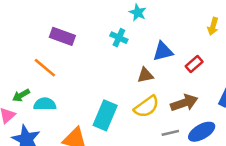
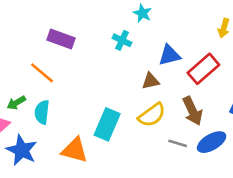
red rectangle: (194, 64) -> (203, 69), size x1.6
brown arrow: (184, 103) -> (193, 111), turned 84
cyan semicircle: (45, 104) -> (42, 112), turned -85
gray line: (170, 133) -> (178, 143), turned 30

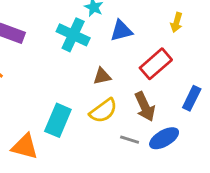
cyan cross: (122, 40) -> (73, 35), size x1.6
blue triangle: (170, 55) -> (121, 31), moved

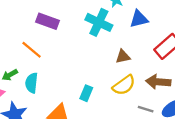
brown arrow: (145, 107) -> (158, 82), turned 120
cyan rectangle: (58, 120) -> (86, 93), size x0.6

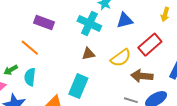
brown triangle: (123, 57) -> (88, 54), moved
yellow semicircle: (124, 85) -> (121, 58), moved
cyan rectangle: (86, 93) -> (78, 86), size x1.6

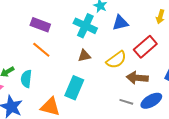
orange line: (30, 48) -> (41, 50), moved

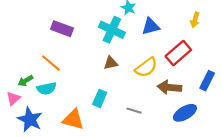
orange line: (41, 50) -> (51, 63), moved
cyan semicircle: (26, 79) -> (47, 88), turned -108
cyan rectangle: (74, 88) -> (100, 98), size x0.7
gray line: (126, 102) -> (134, 111), moved

